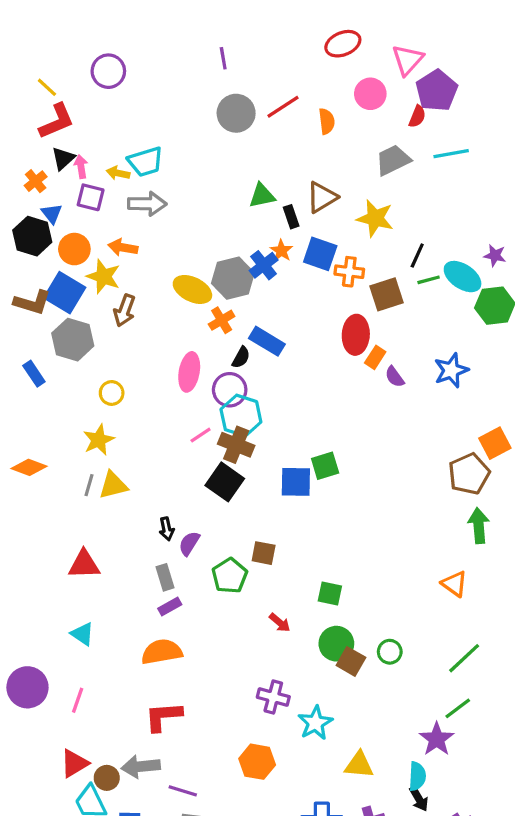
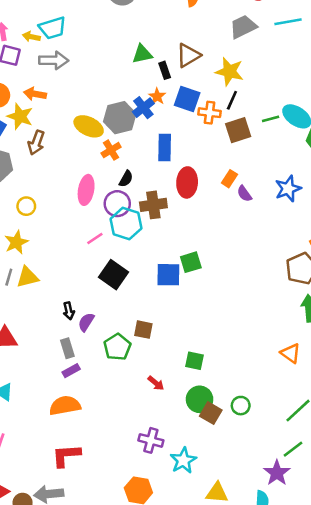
black line: (417, 256) -> (232, 100), moved
red ellipse: (356, 335) -> (187, 182), moved
blue rectangle: (267, 341) -> (165, 148), moved, turned 60
brown cross: (236, 445) -> (153, 205), moved, turned -30

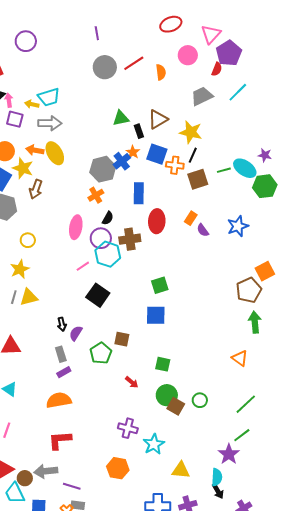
cyan line: (288, 22) -> (238, 92), turned -35
yellow ellipse: (89, 126) -> (55, 153), moved, turned 35
blue square: (168, 275) -> (156, 315), moved

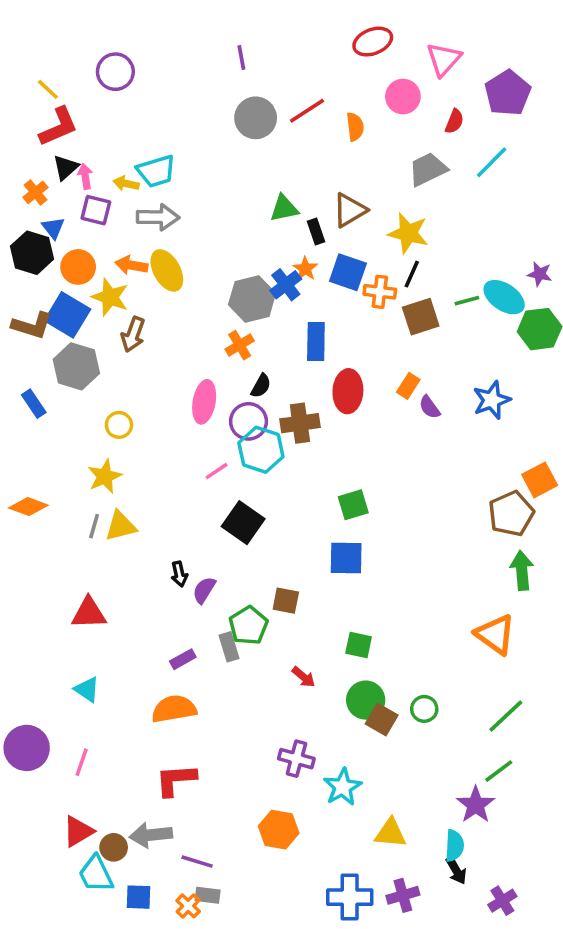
purple pentagon: (229, 53) -> (508, 93), moved
gray rectangle: (61, 354) -> (229, 647), moved
orange triangle: (240, 358) -> (495, 634), size x1.4

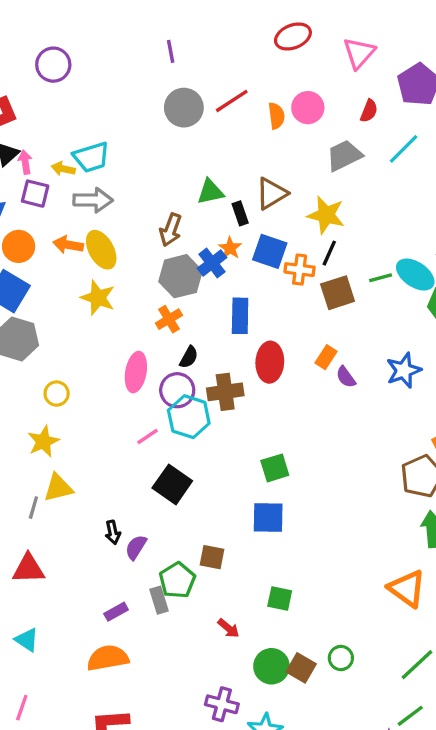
pink circle: (403, 97) -> (308, 108), moved
yellow star: (110, 297) -> (98, 298), moved
brown arrow: (133, 334) -> (171, 230), moved
gray line: (94, 526) -> (33, 508), moved
green circle: (366, 700) -> (271, 666), moved

